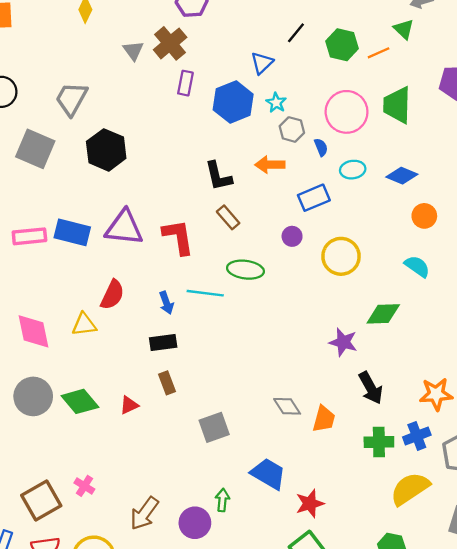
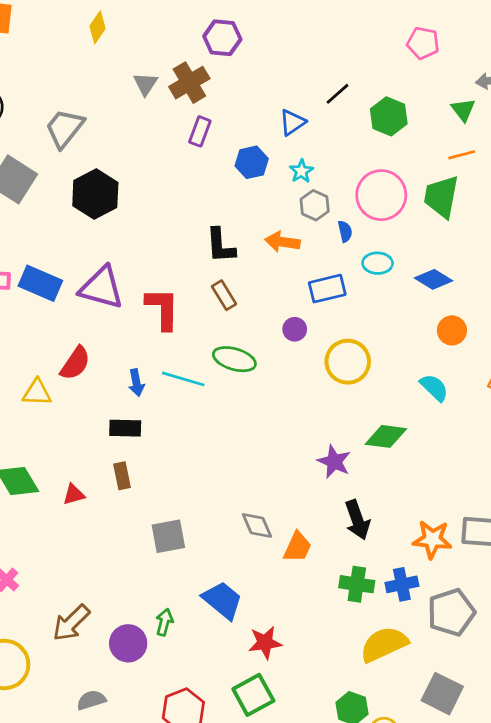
orange line: (379, 53) -> (462, 155), moved
blue hexagon: (233, 102) -> (252, 162), size x0.7

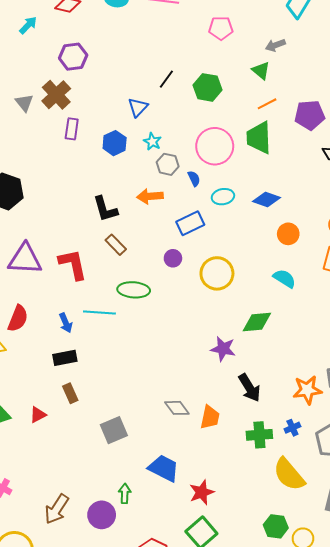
blue cross: (402, 584) -> (292, 428), size x0.7
yellow semicircle: (384, 644) -> (289, 474), turned -93

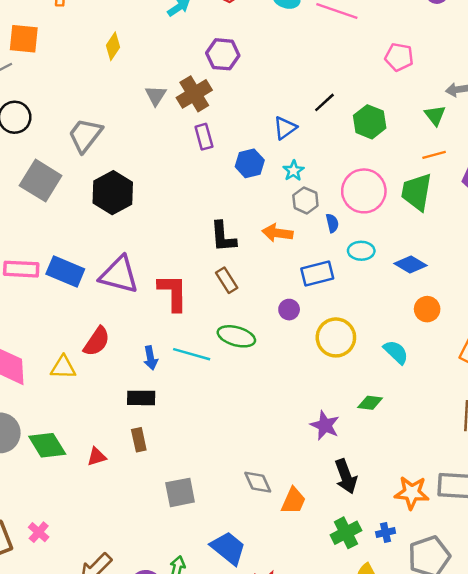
purple rectangle: (72, 129) -> (204, 137), turned -35
cyan semicircle: (284, 279) -> (396, 352), moved
green diamond: (257, 322) -> (370, 403), size x0.7
green cross: (259, 435) -> (346, 533), turned -35

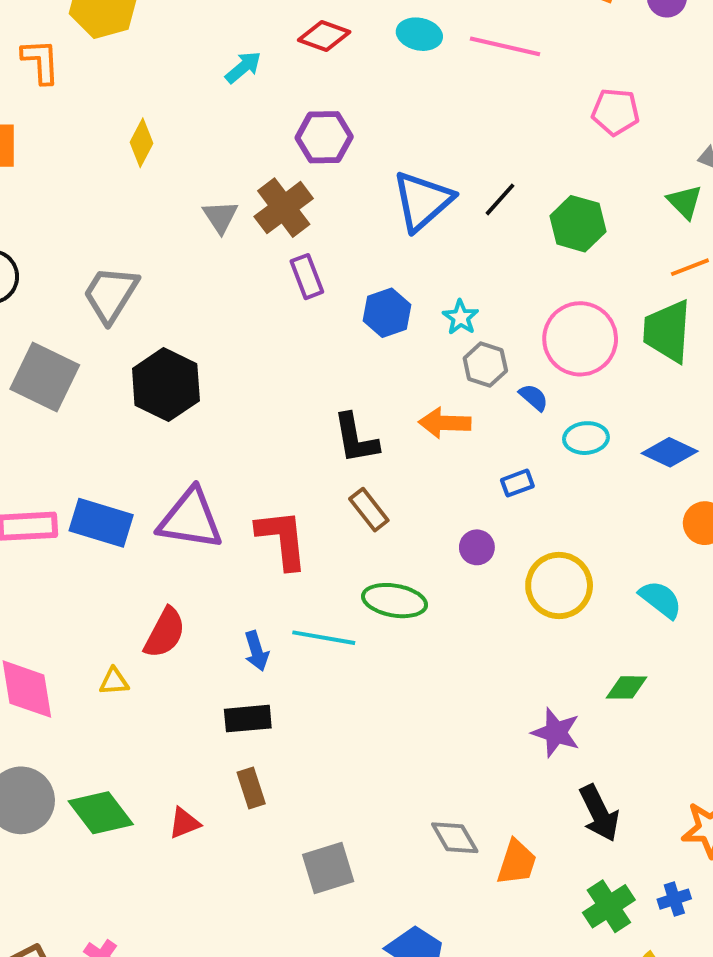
blue triangle: (285, 128) -> (423, 201), moved, size x1.6
blue semicircle: (332, 223) -> (534, 397), turned -30
blue rectangle: (317, 273) -> (517, 483), size x0.6
yellow triangle: (63, 367) -> (114, 681), size x0.7

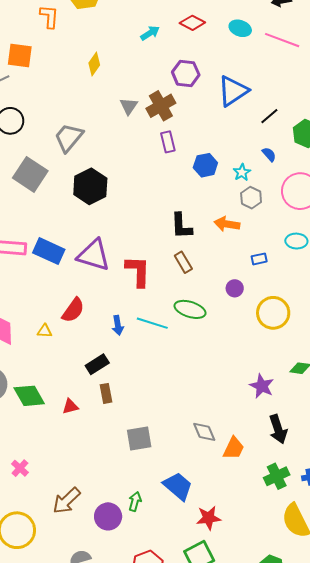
blue triangle: (423, 201) -> (233, 91), moved
blue semicircle: (534, 397) -> (269, 154), moved
black rectangle: (248, 719) -> (97, 364), moved, turned -35

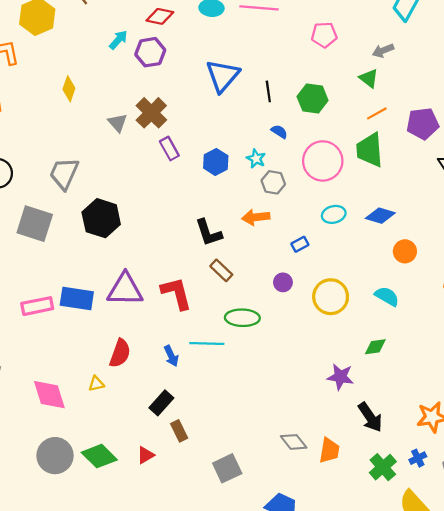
purple hexagon: (186, 73) -> (150, 52), moved
black line: (269, 116) -> (268, 91), turned -42

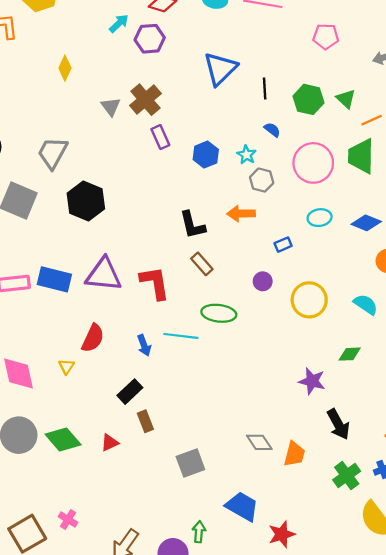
green triangle: (369, 78) -> (346, 99), moved
yellow triangle: (96, 384) -> (66, 367), turned -49

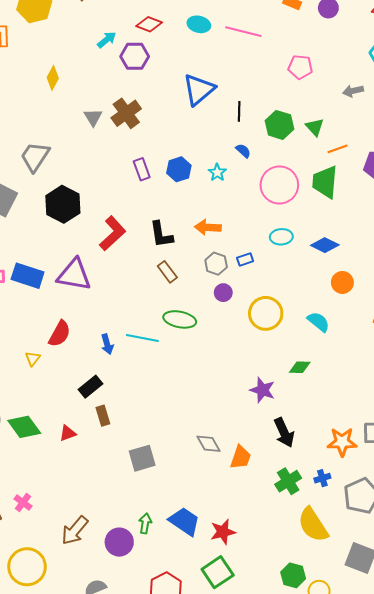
purple rectangle: (160, 137) -> (142, 169), moved
gray hexagon: (262, 180) -> (216, 264), moved
red L-shape: (155, 283) -> (113, 233), moved, turned 52
blue trapezoid: (242, 506) -> (185, 521), moved

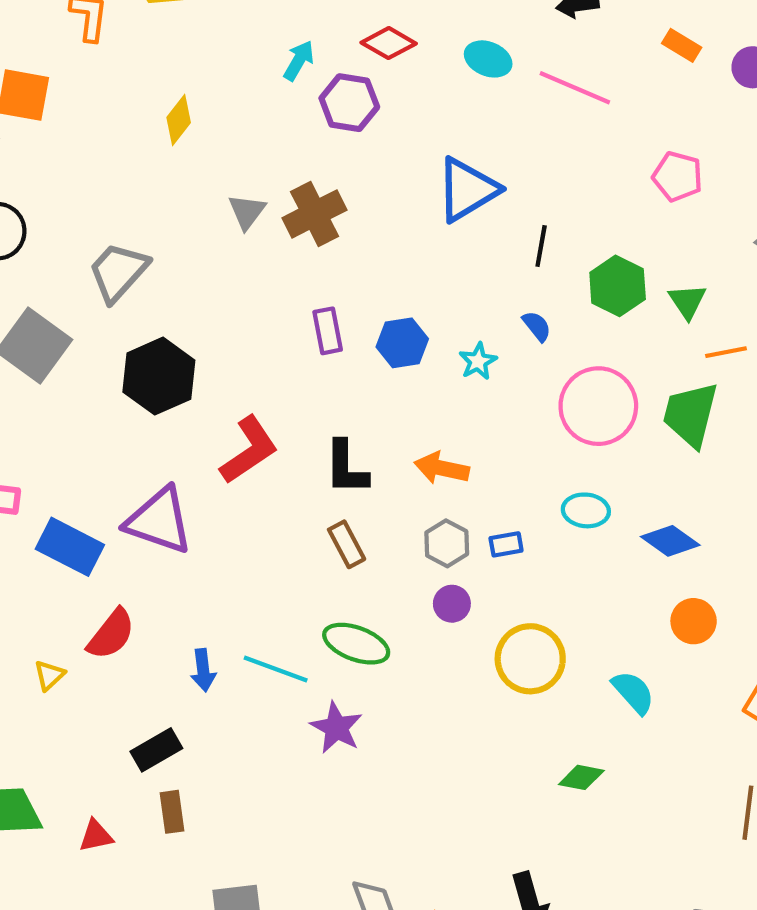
cyan arrow: (107, 40) -> (299, 61), turned -30
blue rectangle: (28, 276) -> (70, 547), moved
purple star: (262, 390) -> (336, 728), moved

